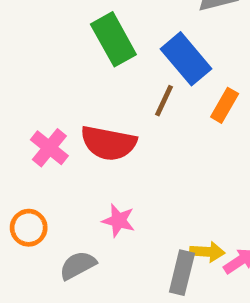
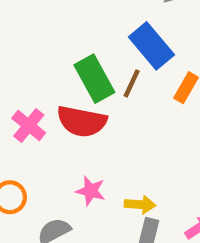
green rectangle: (113, 39) -> (94, 79), moved
yellow arrow: (207, 252) -> (140, 205), moved

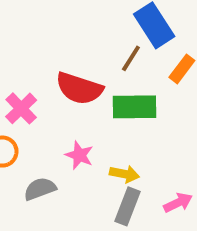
green rectangle: (94, 79) -> (134, 107), moved, turned -69
pink cross: (29, 125) -> (21, 108), moved

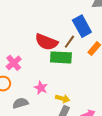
red semicircle: (79, 88) -> (46, 42), moved
green rectangle: (134, 107) -> (61, 57), moved

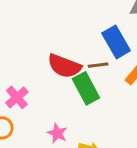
brown line: (69, 42) -> (98, 65), turned 48
green rectangle: (61, 57) -> (86, 88), turned 60

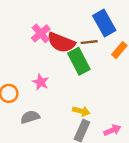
pink cross: (17, 97) -> (41, 33), moved
pink star: (57, 133) -> (41, 82), moved

